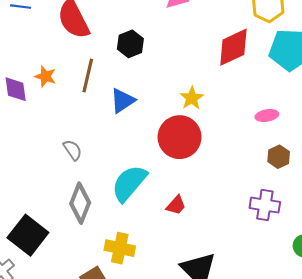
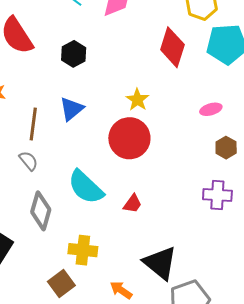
red diamond: (233, 47) -> (172, 47), turned -42
brown line: (88, 75) -> (33, 124), moved
cyan semicircle: (129, 183) -> (86, 187), turned -81

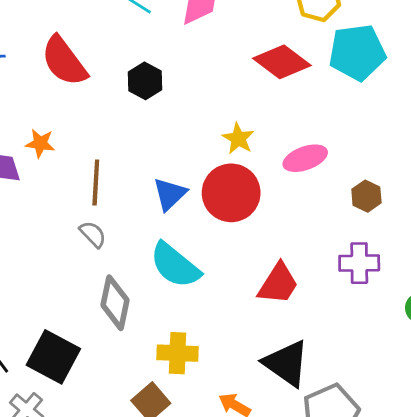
red diamond: (172, 47) -> (282, 62), turned -66
blue triangle: (72, 109) -> (170, 194), moved
pink ellipse: (211, 109) -> (305, 158), moved, size x1.4
red trapezoid: (133, 204) -> (278, 284), moved, size x1.6

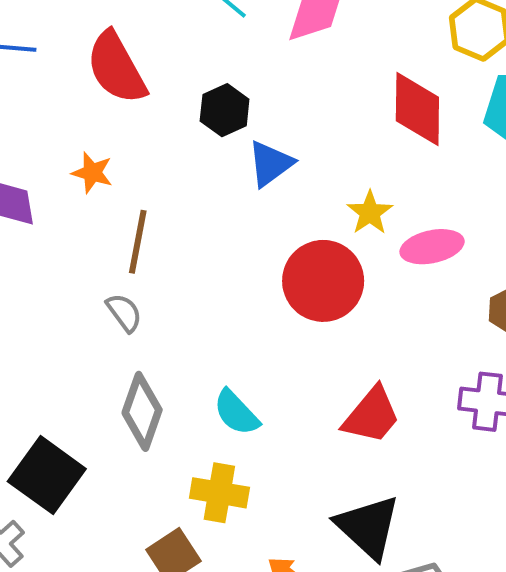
red diamond: (282, 62) -> (417, 109), turned 46
yellow star: (238, 138) -> (370, 213), moved
orange star: (40, 143) -> (92, 173), moved
blue triangle: (170, 194) -> (270, 164), moved
cyan semicircle: (175, 265) -> (236, 413), moved, size x0.7

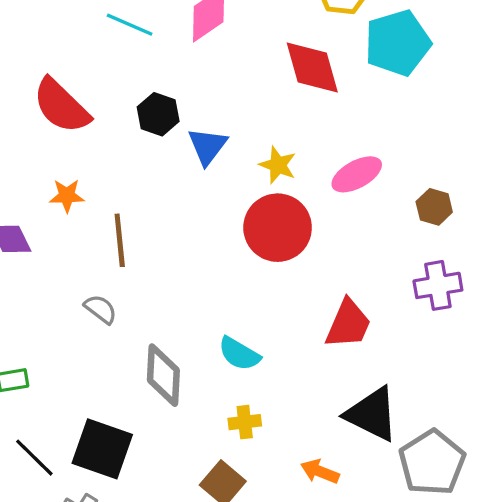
yellow star: (370, 213) -> (278, 165), moved
gray semicircle: (124, 313) -> (101, 309), moved
yellow cross: (219, 493) -> (245, 422), size x0.7

